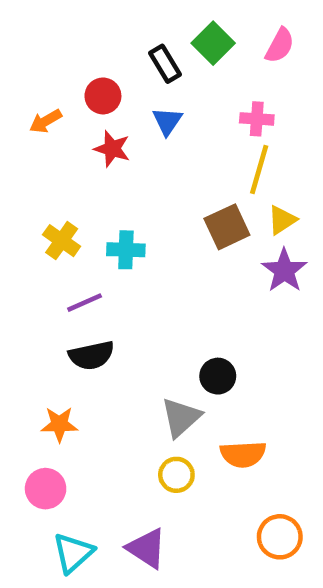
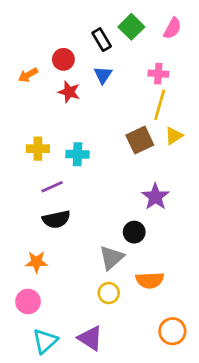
yellow cross: (62, 241) -> (38, 149), turned -35
purple star: (284, 270) -> (155, 197), moved

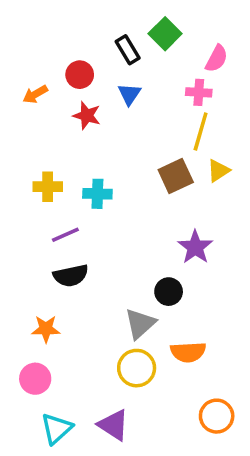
pink semicircle: (172, 28) -> (217, 59), moved
yellow circle: (109, 293) -> (137, 368), size x1.4

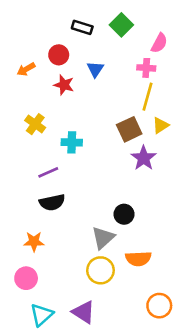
black rectangle: (128, 50) -> (82, 27), moved, turned -42
yellow cross: (48, 187) -> (35, 124), moved, turned 36
purple star: (195, 247) -> (144, 158), moved

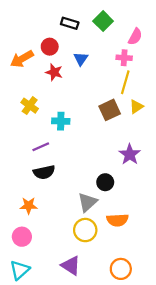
orange arrow: (26, 69) -> (22, 59), size x1.5
purple star: (144, 158) -> (130, 154), moved
orange circle: (159, 306) -> (121, 269), moved
cyan triangle: (42, 315) -> (20, 270), moved

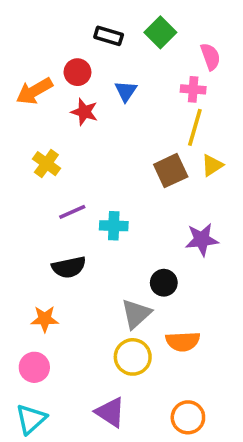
pink semicircle: (135, 37) -> (210, 57), turned -48
cyan cross: (61, 121) -> (114, 226), moved
purple line: (41, 147) -> (72, 212), moved
purple star: (130, 154) -> (202, 240), turned 30

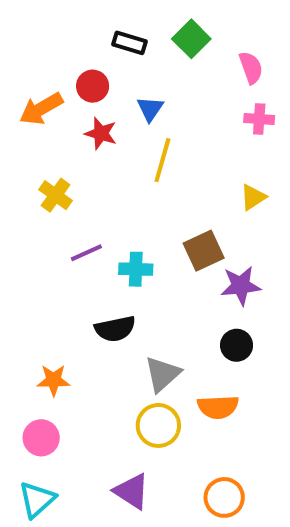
pink cross: (193, 89) -> (259, 119), moved
yellow line: (195, 127) -> (162, 160), moved
brown square: (171, 171) -> (204, 251), moved
black semicircle: (69, 267) -> (115, 329), moved
black circle: (164, 283) -> (237, 345), moved

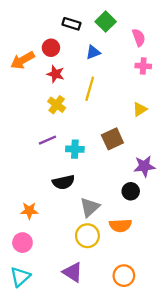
blue triangle: (150, 109) -> (93, 52), moved, turned 35
yellow cross: (56, 195) -> (57, 105), moved
purple star: (241, 286) -> (144, 166), moved

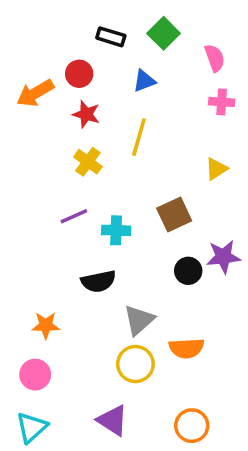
black circle: (131, 191) -> (188, 271), moved

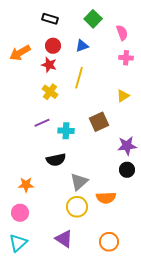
black rectangle: (111, 37) -> (50, 19), moved
red circle: (79, 74) -> (53, 46), moved
black circle: (188, 271) -> (127, 170), moved

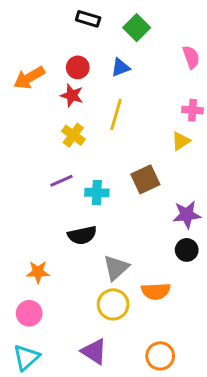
black rectangle: (50, 19) -> (88, 19), moved
pink semicircle: (122, 33) -> (191, 57), moved
pink cross: (126, 58) -> (193, 110), moved

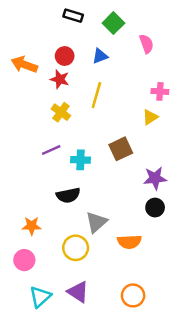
pink semicircle: (191, 57) -> (146, 44), moved
orange arrow: (29, 78) -> (24, 65), turned 50
yellow circle: (113, 304) -> (76, 248), moved
cyan triangle: (26, 357) -> (40, 297), moved

